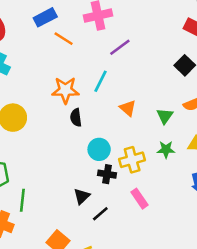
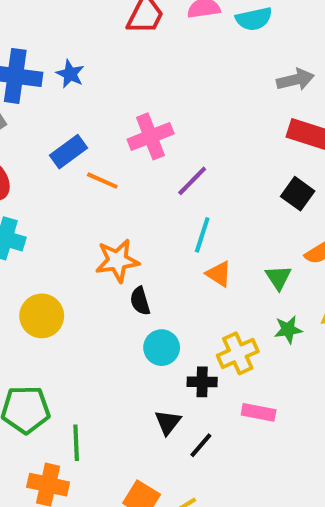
cyan line: (100, 81) -> (202, 235), moved
cyan circle: (99, 149) -> (162, 348), moved
pink rectangle: (140, 199) -> (259, 412), turned -36

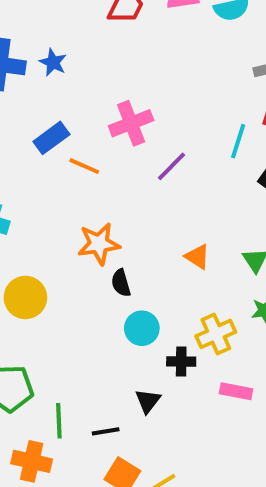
cyan line: (202, 235) -> (238, 141), moved
black line: (201, 445) -> (106, 431), moved, turned 40

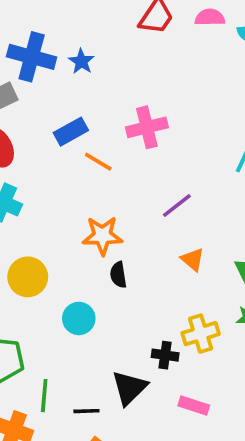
purple line: (172, 166) -> (177, 206), moved
cyan circle: (142, 328) -> (79, 318), moved
pink rectangle: (236, 391) -> (194, 406), moved
black triangle: (148, 401) -> (129, 388), size x1.5

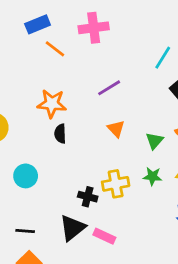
cyan circle: (79, 318) -> (26, 176), moved
black triangle: (129, 388) -> (72, 228), moved

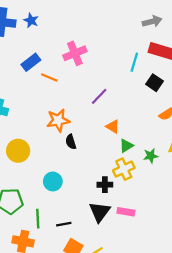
green triangle: (154, 141) -> (126, 146), moved, turned 32

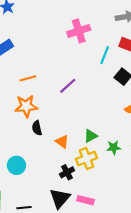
pink cross: (75, 53) -> (79, 31), moved
orange line: (49, 77) -> (28, 78), moved, turned -42
orange triangle: (113, 127) -> (62, 142), moved
black cross: (105, 185) -> (67, 172), turned -32

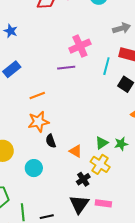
purple line: (68, 86) -> (66, 68), moved, turned 42
green star: (114, 147) -> (121, 144), moved
yellow cross: (87, 158) -> (100, 164), turned -30
cyan circle: (16, 165) -> (34, 168), moved

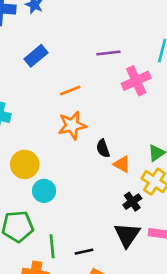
pink cross: (80, 46) -> (136, 81), moved
black semicircle: (51, 141) -> (103, 148), moved
cyan circle: (34, 168) -> (44, 191), moved

